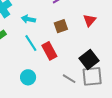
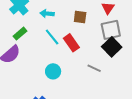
brown square: (61, 26) -> (80, 17), turned 32
gray square: (92, 76) -> (111, 30), moved

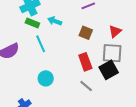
green rectangle: (20, 34) -> (32, 23), moved, turned 48
cyan line: (52, 37) -> (41, 44), moved
red rectangle: (71, 43) -> (85, 62), moved

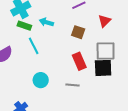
red triangle: (115, 31) -> (104, 21), moved
black square: (109, 70) -> (103, 68), turned 30
gray line: (86, 86) -> (73, 85), moved, turned -32

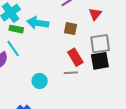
cyan arrow: (46, 22) -> (38, 23), size x1.5
cyan line: (34, 46) -> (13, 48), moved
gray line: (73, 85) -> (71, 73), moved

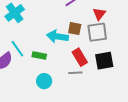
cyan arrow: (38, 23) -> (57, 36), moved
green rectangle: (16, 29) -> (39, 55), moved
gray square: (100, 44) -> (97, 32), moved

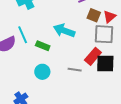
brown square: (75, 29) -> (94, 15), moved
red rectangle: (80, 57) -> (93, 56), moved, turned 60

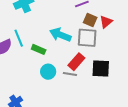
gray square: (104, 34) -> (87, 38), moved
red rectangle: (93, 56) -> (76, 62), moved
cyan circle: (42, 72) -> (48, 72), moved

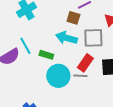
brown square: (90, 20) -> (73, 18), moved
cyan circle: (48, 72) -> (58, 76), size x1.5

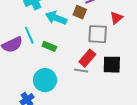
cyan arrow: (66, 38) -> (56, 18), moved
cyan circle: (58, 76) -> (45, 80), moved

